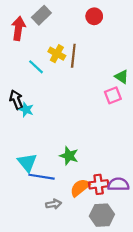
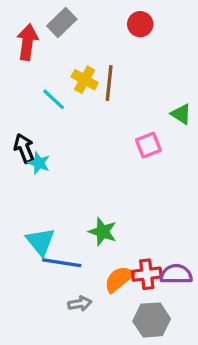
pink square: (113, 95) -> (148, 145), moved

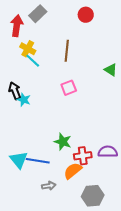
yellow cross: (85, 80) -> (28, 49), moved
pink square: (148, 145) -> (69, 88), moved
cyan triangle: (41, 242) -> (19, 160), moved
red cross: (147, 274) -> (83, 156), moved
purple semicircle: (176, 274) -> (108, 152), moved

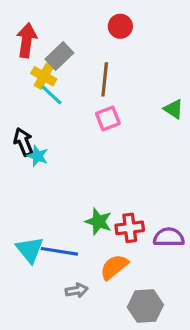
gray rectangle: (38, 14) -> (59, 56), moved
red circle: (86, 15) -> (120, 26), moved
pink square: (69, 88) -> (108, 118), moved
red cross: (83, 156) -> (130, 228), moved

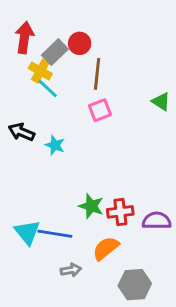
red circle: (120, 26) -> (80, 43), moved
black arrow: (23, 142) -> (21, 132), turned -45
cyan star: (38, 156) -> (55, 145), moved

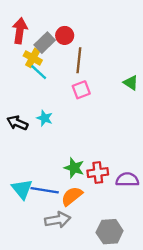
black arrow: (21, 132) -> (17, 123), moved
orange semicircle: (106, 248) -> (72, 196), moved
gray arrow: (71, 270) -> (58, 220), size x1.5

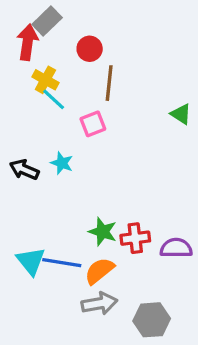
gray rectangle: (45, 43) -> (47, 21), moved
pink square: (81, 90) -> (93, 124), moved
gray arrow: (58, 220) -> (99, 303), moved

